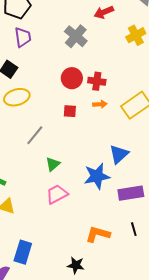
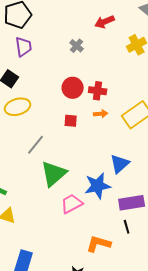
gray cross: (76, 36) -> (77, 46), size x0.6
green triangle: (53, 164) -> (54, 174), size x1.8
pink trapezoid: (57, 194) -> (72, 204), moved
black line: (134, 229) -> (127, 227), moved

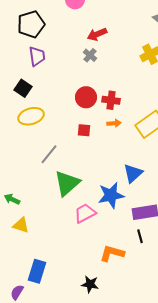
red arrow: (105, 22) -> (97, 34), moved

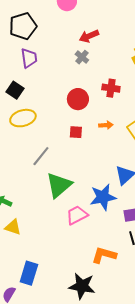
red cross: (111, 100) -> (111, 88), moved
black star: (90, 284) -> (82, 286), size x1.5

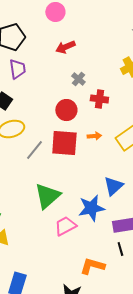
red arrow: (89, 36) -> (65, 47), moved
gray cross: (82, 57) -> (78, 79), moved
red square: (76, 132) -> (64, 143), size x2.0
gray line: (41, 156) -> (34, 150), moved

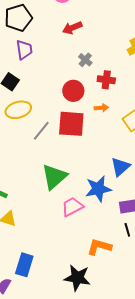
orange arrow: (94, 136) -> (101, 108), moved

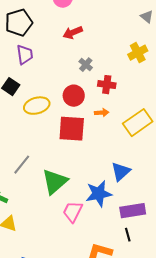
yellow ellipse: (18, 110) -> (37, 106), moved
gray line: (41, 131) -> (22, 165), moved
pink trapezoid: (72, 207) -> (73, 212), turned -35

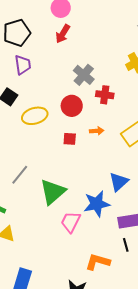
red arrow: (73, 33) -> (63, 34), moved, turned -36
gray cross: (86, 65) -> (84, 75), size x1.5
orange arrow: (102, 113) -> (97, 131), moved
red square: (72, 129) -> (70, 139), size x0.5

